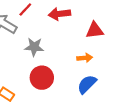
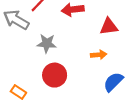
blue semicircle: (87, 84) -> (113, 82), moved

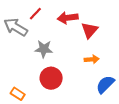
red triangle: (109, 27) -> (90, 30), moved, turned -42

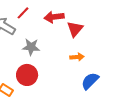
red circle: (51, 78) -> (27, 75), moved

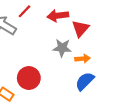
gray star: (31, 47) -> (62, 48), moved
blue semicircle: (90, 81) -> (85, 81), moved

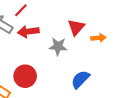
red arrow: (58, 16) -> (28, 32), moved
orange arrow: (83, 59) -> (98, 38), moved

